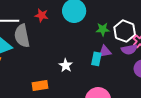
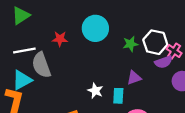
purple triangle: (105, 52) -> (134, 78), moved
cyan rectangle: (96, 59) -> (118, 96), moved

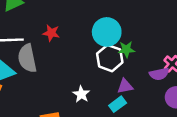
cyan circle: (95, 28) -> (107, 32), moved
white hexagon: (155, 42) -> (110, 58), moved
cyan rectangle: (118, 96) -> (118, 104), moved, turned 42

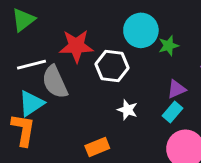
red star: (51, 33) -> (76, 46), size x1.6
white hexagon: (110, 58) -> (112, 66), moved

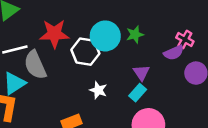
cyan circle: (141, 30) -> (105, 36), moved
purple triangle: (176, 89) -> (141, 73), turned -42

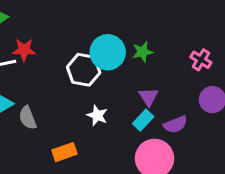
red star: (54, 34) -> (24, 50), moved, size x0.7
purple semicircle: (174, 53) -> (175, 124), moved
gray semicircle: (35, 65) -> (28, 118), moved, size x0.7

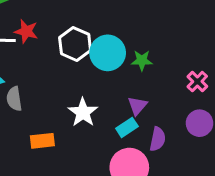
white hexagon: (84, 70) -> (75, 44), moved
white star: (97, 115) -> (83, 112), size x1.4
purple semicircle: (175, 124) -> (158, 139), turned -70

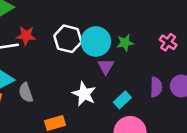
pink cross: (197, 81) -> (168, 42), moved
purple triangle: (137, 106) -> (106, 66), moved
purple semicircle: (158, 139) -> (156, 87), moved

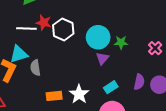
white hexagon: (68, 39) -> (63, 29), moved
white star: (84, 94) -> (79, 94), moved

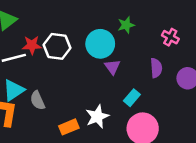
green star: (121, 42) -> (126, 25), moved
purple semicircle: (139, 82) -> (156, 68), moved
white star: (79, 94) -> (97, 117), turned 30

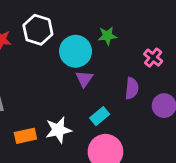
white hexagon: (57, 46) -> (38, 30), moved

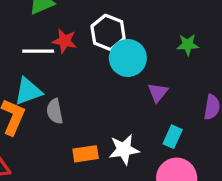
cyan circle: (76, 51) -> (128, 58), moved
cyan rectangle: (100, 116) -> (173, 137), turned -30

